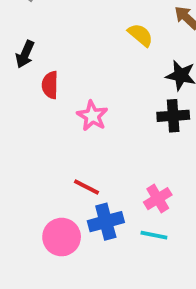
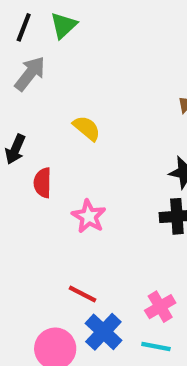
yellow semicircle: (140, 35) -> (87, 128), moved
blue cross: (106, 222) -> (103, 332), turned -32

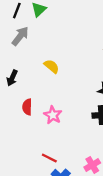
red semicircle: (43, 183) -> (27, 107), moved

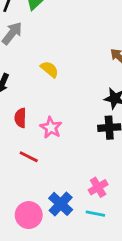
red line: (49, 158) -> (29, 157), moved

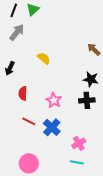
pink star: (51, 128) -> (54, 100), moved
blue cross: (61, 204) -> (52, 127), moved

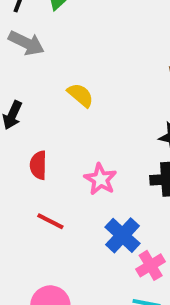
gray arrow: (17, 32) -> (26, 43), turned 78
blue cross: (52, 127) -> (123, 235), moved

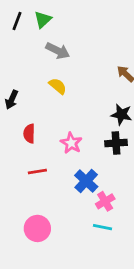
gray arrow: (26, 43) -> (58, 51), moved
red line: (50, 221) -> (37, 171), turned -36

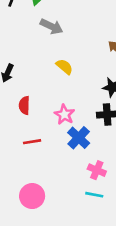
yellow semicircle: (58, 86) -> (64, 67), moved
blue cross: (86, 181) -> (79, 138), moved
pink cross: (105, 201) -> (97, 170), turned -36

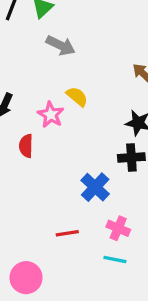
pink star: (64, 114) -> (51, 115), moved
red line: (32, 142) -> (67, 233), moved
pink circle: (32, 196) -> (26, 278), moved

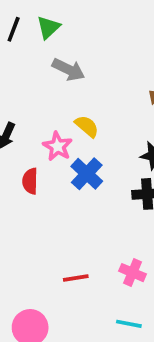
blue cross: (95, 187) -> (87, 174), moved
cyan line: (115, 260) -> (129, 324), moved

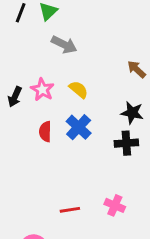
pink star: (58, 146) -> (42, 90), moved
red semicircle: (30, 181) -> (45, 132), moved

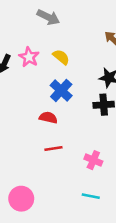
red semicircle: (45, 132) -> (48, 118), moved, turned 102
red line: (70, 210) -> (53, 148), moved

